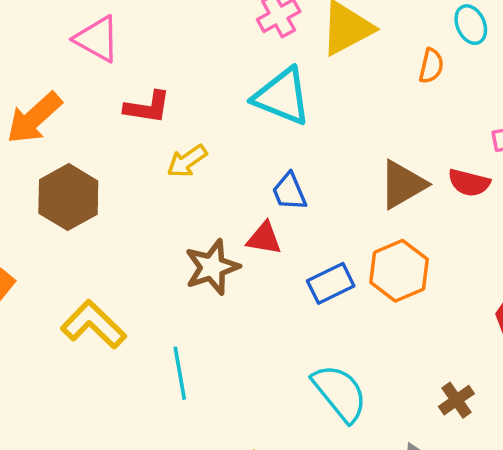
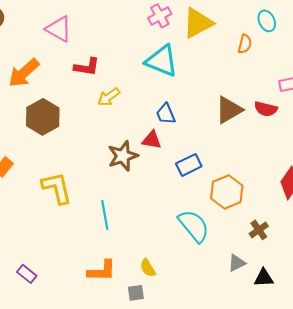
orange hexagon: (399, 271) -> (227, 192), moved
yellow L-shape: (93, 325) -> (57, 188), turned 33

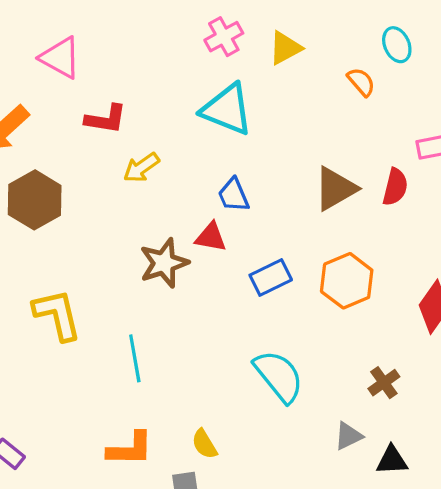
yellow triangle: (198, 23) -> (285, 48), size x0.7
orange semicircle: (245, 44) -> (361, 82), turned -54
red semicircle: (266, 109) -> (395, 187), turned -90
orange hexagon: (227, 192) -> (347, 281), moved

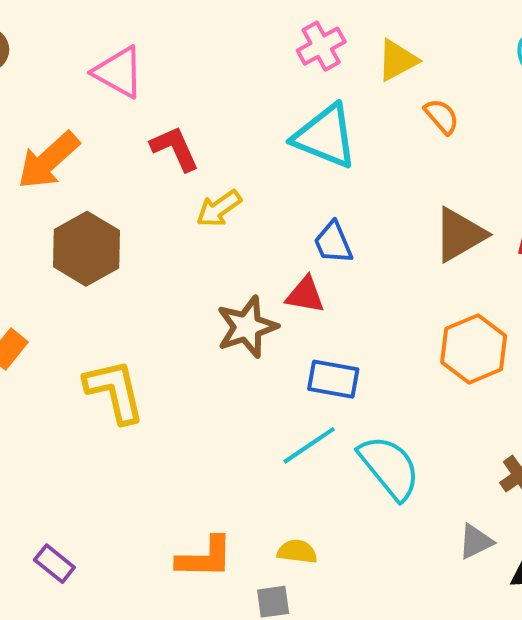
orange semicircle: (361, 82) -> (442, 116), moved
red L-shape: (106, 119) -> (175, 148), turned -123
blue rectangle: (271, 278) -> (333, 379), moved, turned 36
cyan line: (135, 358) -> (309, 445), moved, turned 66
yellow semicircle: (204, 444) -> (297, 552), turned 128

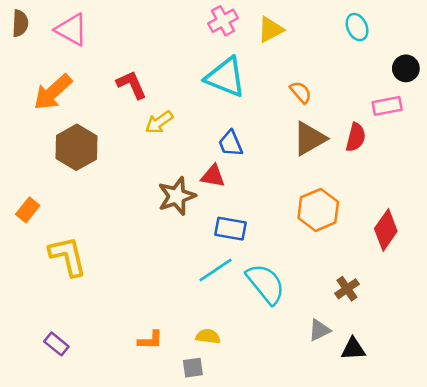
pink triangle: (119, 72) -> (71, 30), moved
orange semicircle: (442, 116) -> (301, 92), moved
yellow L-shape: (115, 391) -> (68, 256), moved
orange L-shape: (205, 558) -> (150, 340), size x0.7

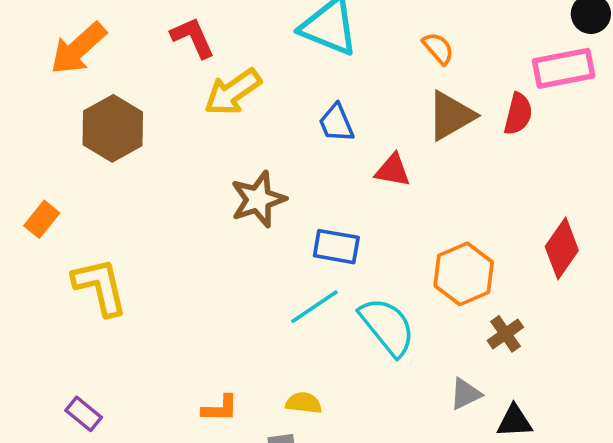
pink rectangle: (387, 106) -> (564, 68), size x1.4
yellow arrow: (159, 122) -> (233, 92), size x1.4
red triangle: (213, 176) -> (393, 170), moved
orange hexagon: (318, 210) -> (464, 274), moved

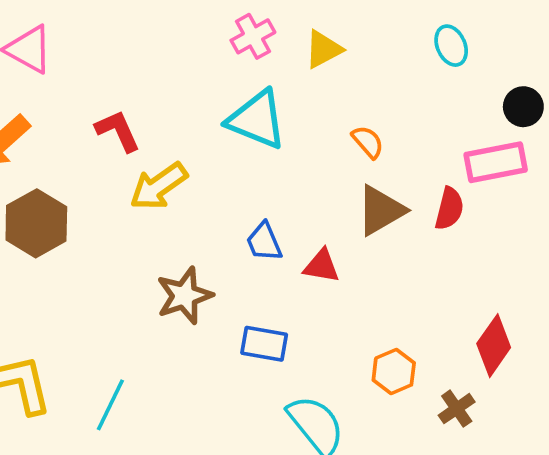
blue trapezoid: (336, 123) -> (264, 242), moved
orange hexagon: (464, 274) -> (394, 372), size x0.7
cyan line: (315, 307) -> (110, 405), moved, turned -30
brown cross: (505, 334) -> (457, 409), moved

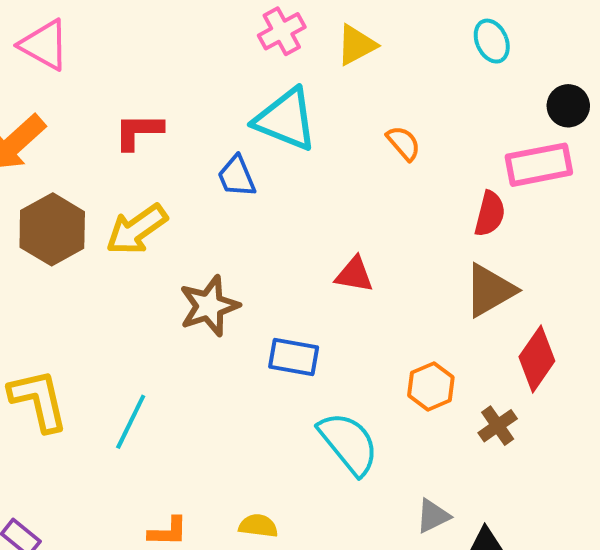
red L-shape: (118, 131) -> (139, 131), turned -66
yellow arrow: (159, 186) -> (137, 229), moved
brown triangle: (381, 210) -> (490, 290), moved
blue trapezoid: (264, 242) -> (237, 176), moved

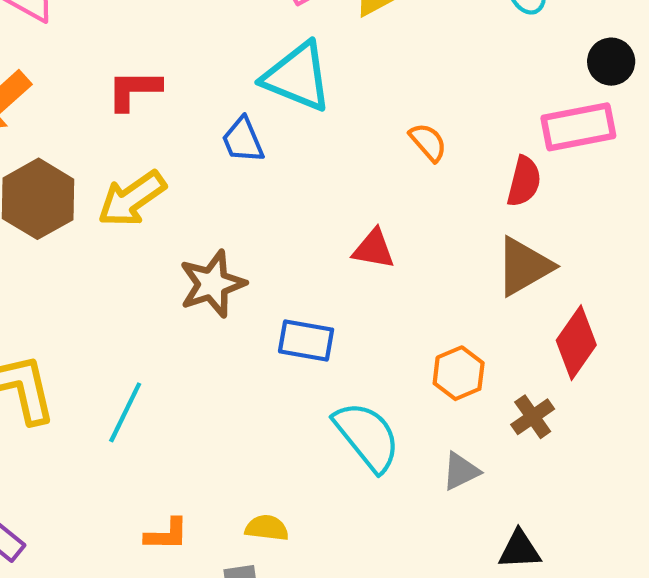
orange semicircle: (403, 143) -> (428, 142), moved
gray triangle: (433, 516) -> (461, 471), moved

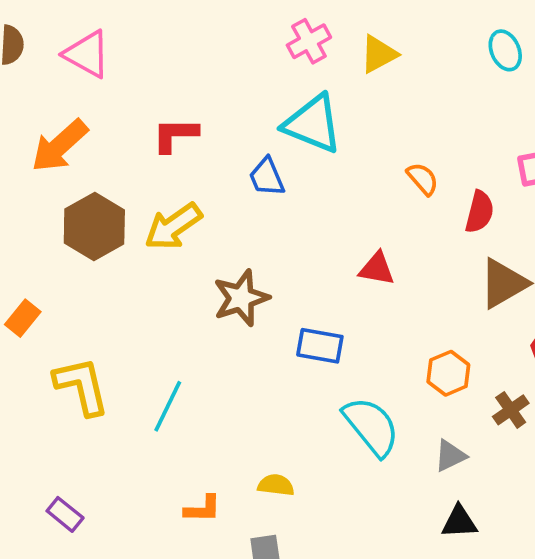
red semicircle: (524, 181) -> (480, 212), moved
yellow semicircle: (267, 528) -> (276, 485), moved
black triangle: (520, 550) -> (459, 522), moved

